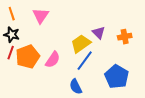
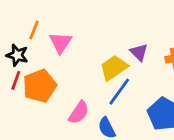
orange line: (12, 14) -> (34, 30), moved, turned 40
pink triangle: (41, 16) -> (61, 43), moved
pink semicircle: (53, 60) -> (79, 113), moved

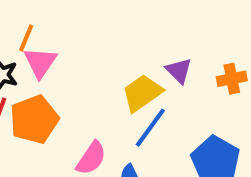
pink triangle: (61, 43) -> (40, 62), moved

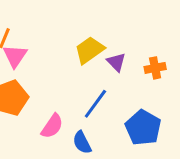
yellow trapezoid: (142, 93) -> (89, 50), moved

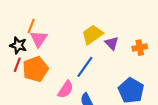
blue line: (95, 104) -> (85, 67), moved

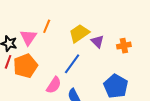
orange line: (31, 26) -> (47, 26), moved

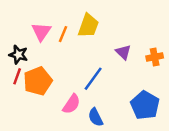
yellow trapezoid: (79, 33) -> (88, 26), moved, turned 145
pink triangle: (28, 37) -> (41, 32), moved

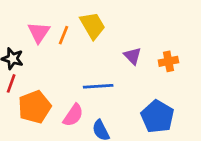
yellow trapezoid: (88, 26) -> (93, 25), turned -50
blue line: (93, 79) -> (98, 86), turned 50
orange pentagon: (38, 81) -> (35, 107), moved

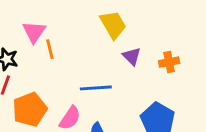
yellow trapezoid: (93, 25) -> (113, 25), moved
orange line: (64, 35) -> (50, 49), moved, turned -36

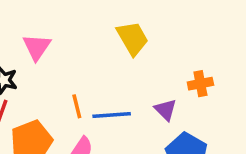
orange line: (50, 49) -> (77, 106), moved
purple triangle: (132, 56) -> (166, 110), moved

